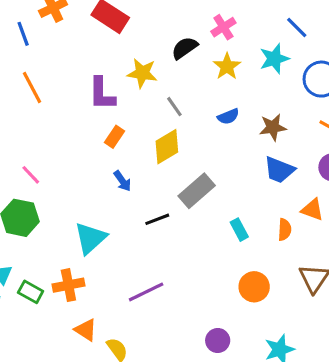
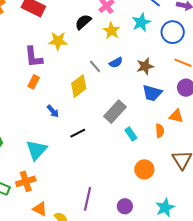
gray line: (174, 107) -> (95, 66), moved
orange rectangle: (114, 137) -> (34, 82), moved
gray rectangle: (197, 191) -> (115, 112), moved
purple line: (146, 292) -> (88, 199), moved, turned -45

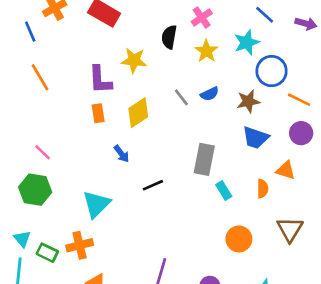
black semicircle: (83, 22) -> (169, 37), turned -42
blue circle: (173, 32) -> (272, 71), moved
orange rectangle: (34, 82) -> (98, 113), turned -40
yellow diamond: (79, 86) -> (138, 113), moved
gray rectangle: (115, 112) -> (204, 159), turned -35

